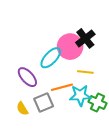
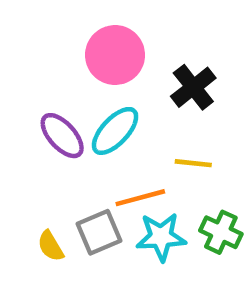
pink circle: (70, 47) -> (115, 55), moved
purple ellipse: (27, 77) -> (62, 136), moved
cyan star: (80, 95) -> (161, 237), moved

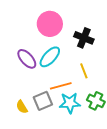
black cross: (193, 87) -> (84, 38), turned -30
yellow line: (193, 163) -> (84, 71), turned 63

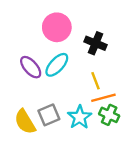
orange line: (61, 86) -> (103, 98), moved
cyan star: (70, 103) -> (80, 117), turned -30
yellow semicircle: (22, 107) -> (25, 122), size x1.6

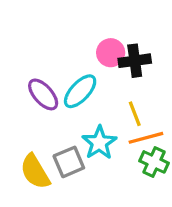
pink circle: (57, 27) -> (111, 53), moved, size x0.7
black cross: (95, 43) -> (135, 61), turned -30
cyan star: (80, 117) -> (99, 143), moved

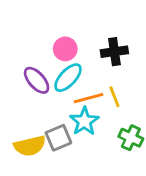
pink circle: (111, 53) -> (65, 49), moved
orange line: (146, 138) -> (88, 98), moved
yellow semicircle: (35, 172) -> (30, 146), turned -72

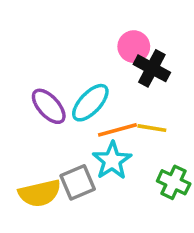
pink circle: (65, 49) -> (134, 47), moved
black cross: (114, 52) -> (152, 68), turned 36
yellow line: (114, 97) -> (152, 128), turned -60

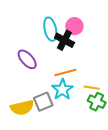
black cross: (152, 68) -> (64, 40), moved
cyan ellipse: (90, 103) -> (50, 29), moved, turned -55
yellow line: (152, 128) -> (92, 88), moved

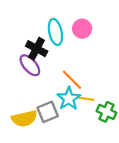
black cross: (64, 40) -> (37, 49), moved
orange line: (65, 72) -> (72, 80), turned 60
yellow line: (92, 88) -> (85, 99), moved

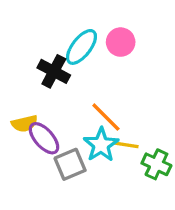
cyan ellipse: (55, 32) -> (82, 47), turned 50
purple ellipse: (30, 65) -> (44, 138), moved
yellow semicircle: (24, 119) -> (24, 124), moved, size x0.7

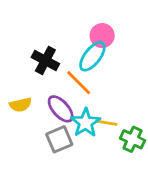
cyan ellipse: (82, 47) -> (92, 56), moved
orange line: (106, 117) -> (79, 83), moved
purple ellipse: (44, 138) -> (61, 109), moved

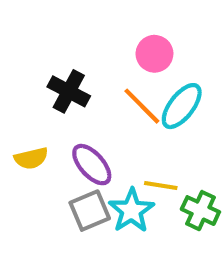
cyan ellipse: (92, 56) -> (182, 106), moved
orange line: (79, 83) -> (142, 106), moved
cyan star: (86, 123) -> (131, 211), moved

